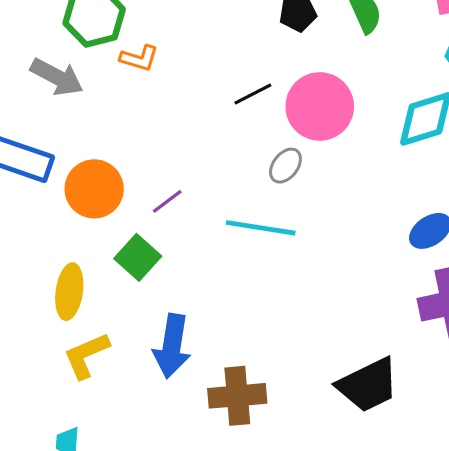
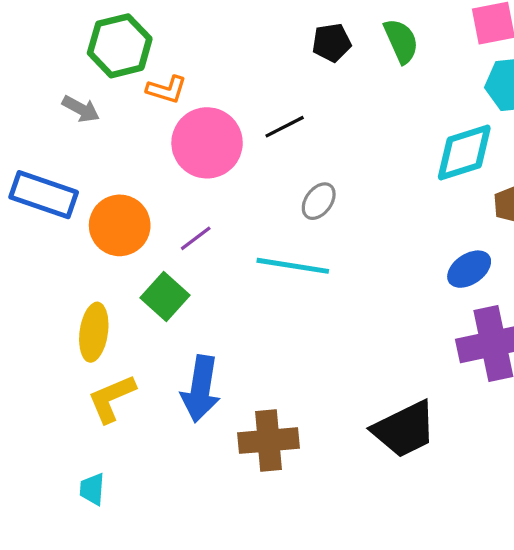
gray arrow: (57, 77) -> (81, 109), size x0.7
pink circle: (320, 106) -> (207, 143), moved

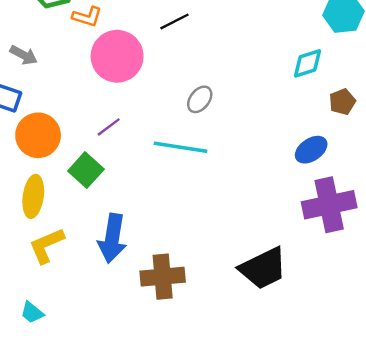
gray arrow: (81, 109) -> (24, 55), moved
black line: (285, 127) -> (175, 21), moved
cyan diamond: (464, 153) -> (308, 63), size x0.7
orange circle: (120, 225) -> (38, 135), moved
cyan trapezoid: (92, 489) -> (32, 313), turned -55

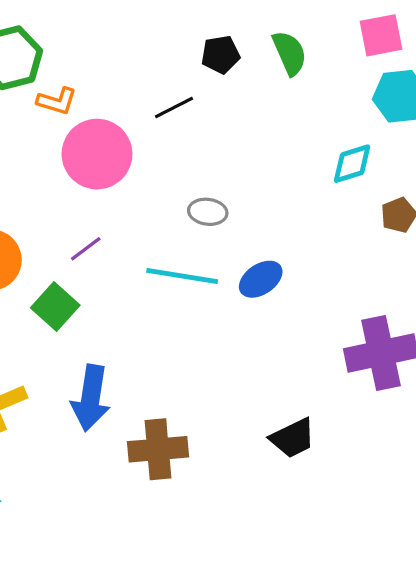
gray ellipse: (200, 99) -> (208, 212), turned 60
blue ellipse: (311, 150) -> (261, 279), moved
black trapezoid: (263, 268) -> (293, 438), size x0.7

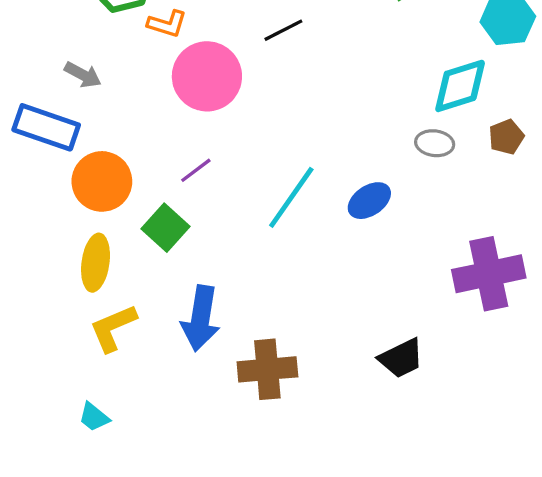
cyan diamond: (352, 164) -> (460, 86), size x1.4
gray ellipse: (208, 212) -> (435, 143), moved
cyan line: (182, 276) -> (291, 197), turned -64

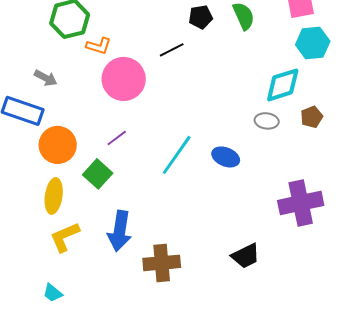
blue ellipse: (369, 201) -> (226, 157), turned 56

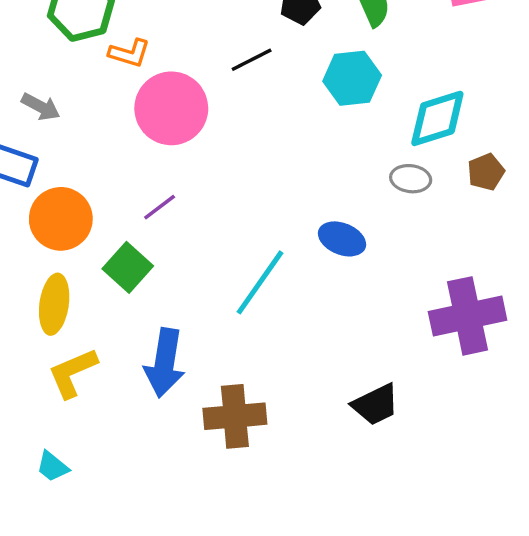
cyan hexagon: (313, 43) -> (352, 78), moved
cyan line: (177, 155) -> (260, 282), moved

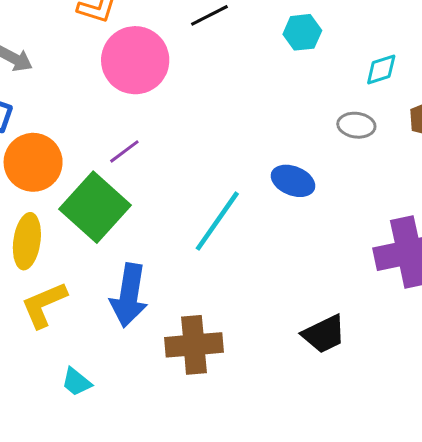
cyan hexagon: (352, 78) -> (302, 32), size x0.7
cyan diamond: (437, 118) -> (381, 69), size x0.6
green square: (128, 267) -> (95, 207), size x1.5
cyan trapezoid: (52, 467) -> (76, 382), moved

